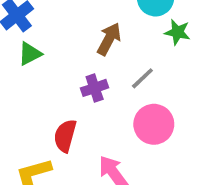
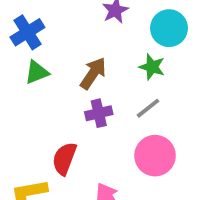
green star: (177, 32) -> (152, 67), moved
brown arrow: (109, 39) -> (93, 73), moved

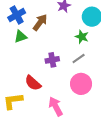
brown arrow: (93, 73) -> (40, 22), moved
red semicircle: (64, 159) -> (33, 83), turned -72

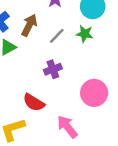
gray line: (79, 59) -> (57, 36), moved

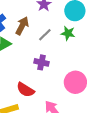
purple cross: (53, 69) -> (41, 62), turned 32

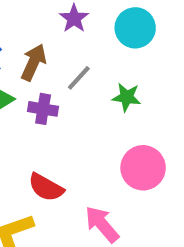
green star: (68, 33) -> (127, 97), moved
purple cross: (41, 62) -> (43, 109), moved

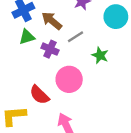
brown arrow: (34, 62) -> (52, 21), turned -90
pink circle: (143, 168) -> (69, 79), moved

